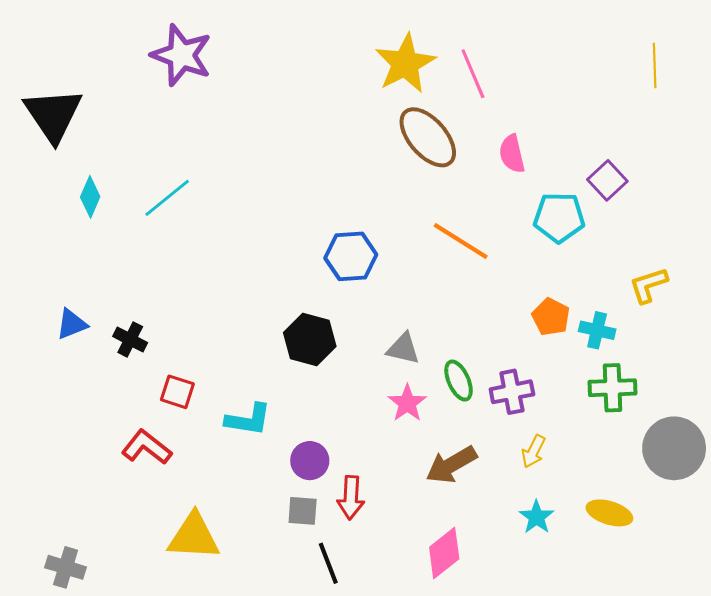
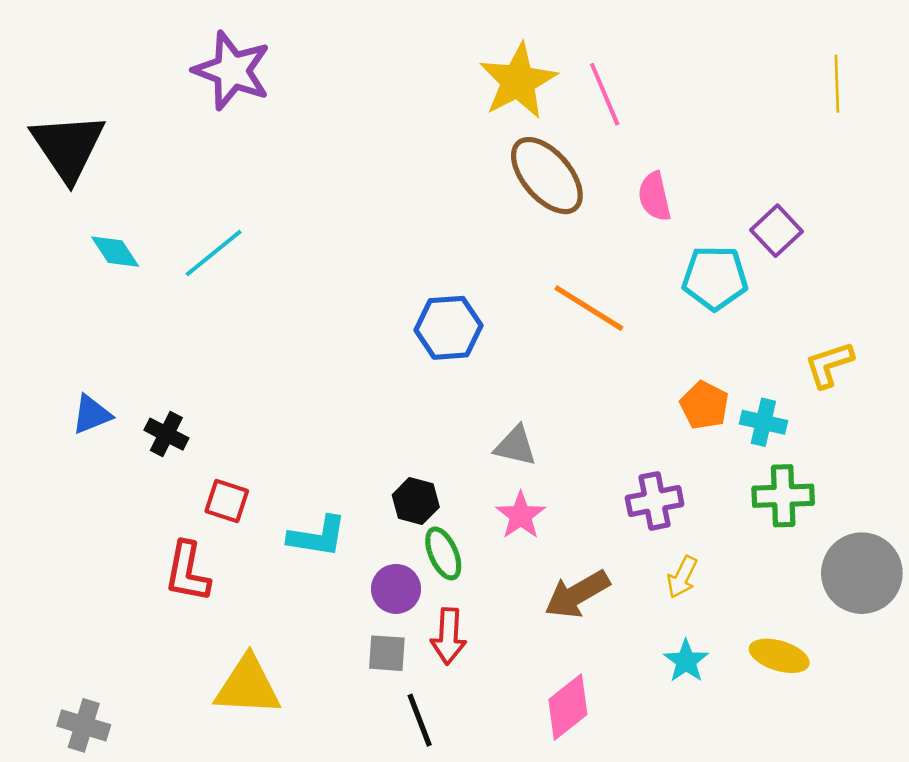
cyan diamond: (90, 197) -> (115, 252), turned -57
black hexagon: (310, 339) -> (416, 501), moved, size x0.7
green ellipse: (459, 381) -> (443, 553), moved
red L-shape: (147, 447) -> (187, 572), turned -117

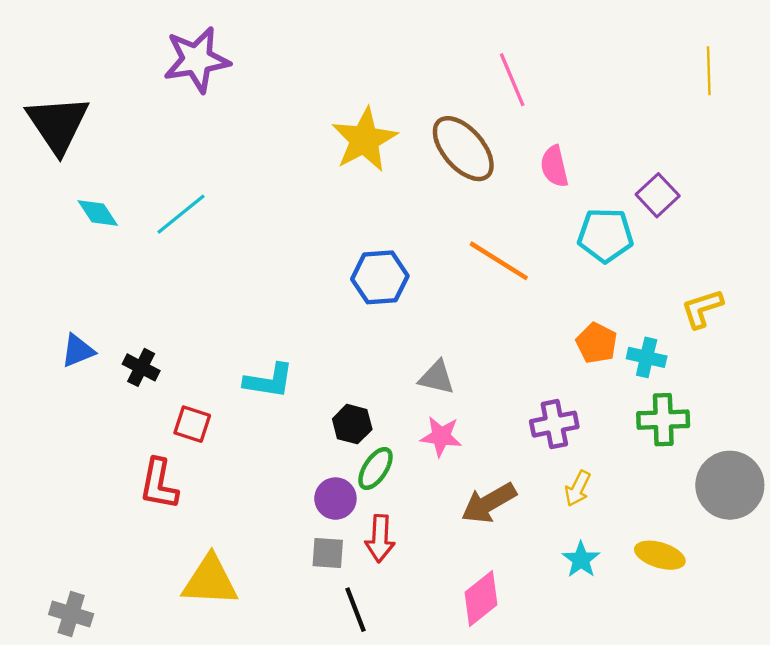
purple star: (232, 71) -> (197, 60), turned -30
yellow star: (518, 81) -> (364, 140), moved
pink star: (521, 515) -> (441, 436), turned -30
cyan L-shape: (317, 536) -> (269, 381), moved
green ellipse: (443, 553) -> (375, 469), turned 57

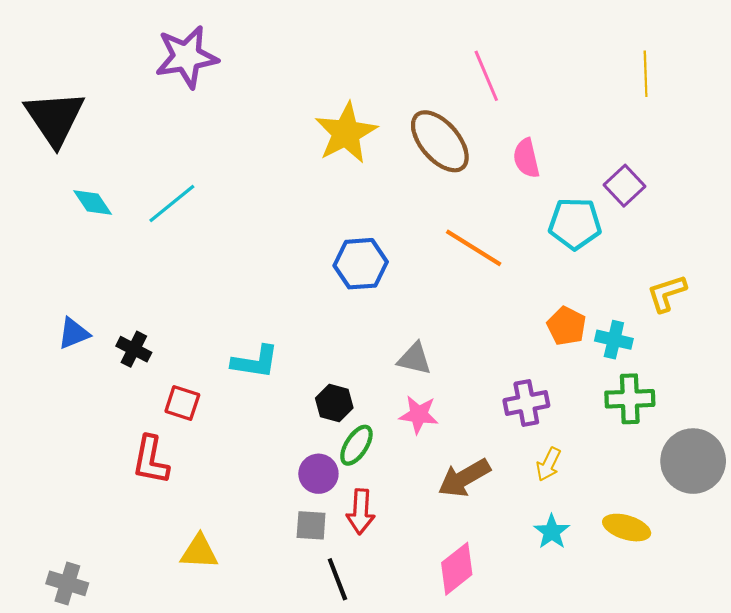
yellow line: (709, 71) -> (646, 74), moved
yellow triangle: (210, 581) -> (199, 552), size x0.7

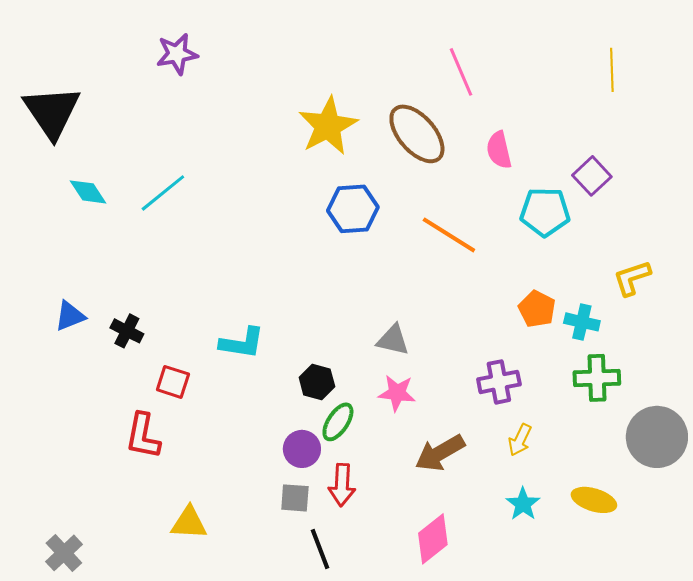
purple star: (187, 57) -> (177, 54), size x0.7
blue hexagon: (361, 264) -> (353, 209), moved
gray cross: (67, 583) -> (64, 553), turned 30

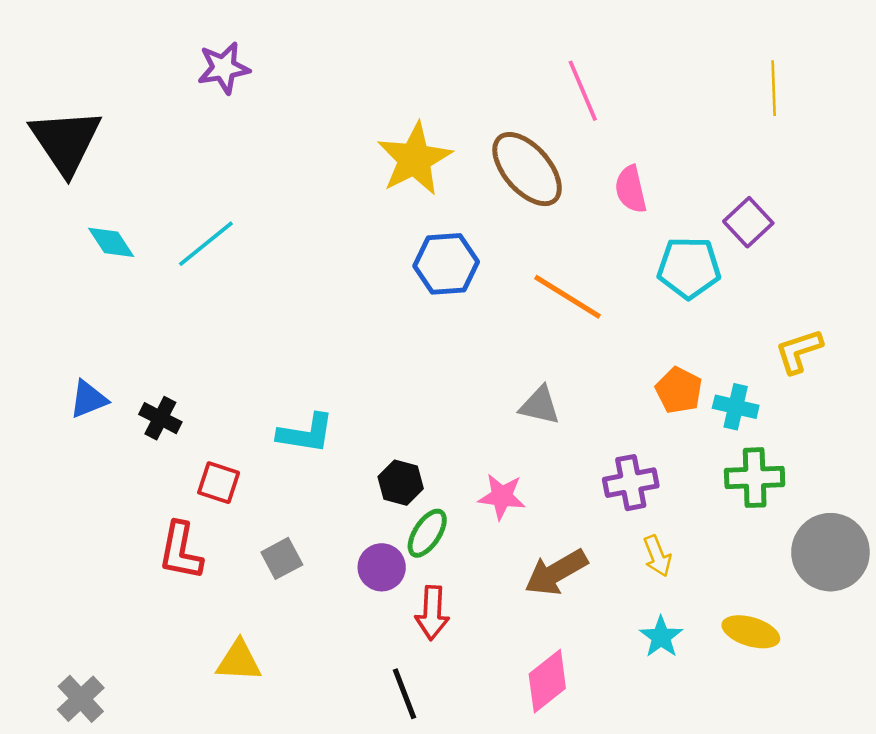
gray triangle: (393, 340) -> (540, 405), moved
yellow arrow: (520, 440) -> (657, 556), turned -48
gray square: (295, 498) -> (282, 558), moved, turned -32

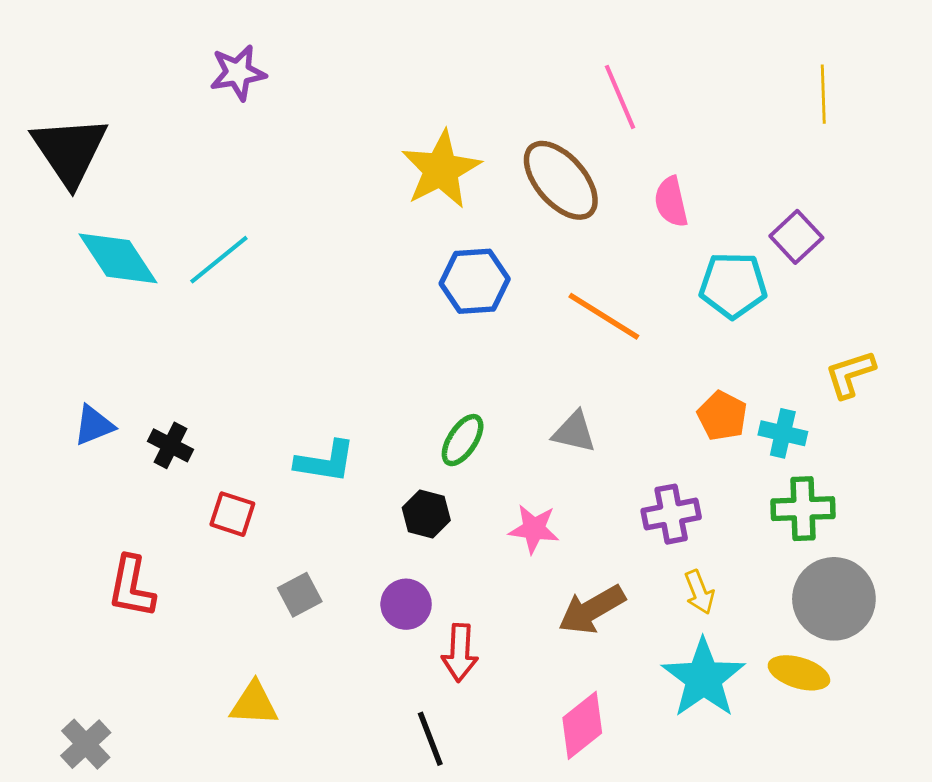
cyan diamond: (111, 242) -> (118, 258), size x1.6
green ellipse: (427, 533) -> (463, 440), moved
red L-shape: (181, 551) -> (131, 587), moved
gray circle: (830, 552) -> (834, 599), moved
cyan star: (661, 637) -> (703, 678), size x1.8

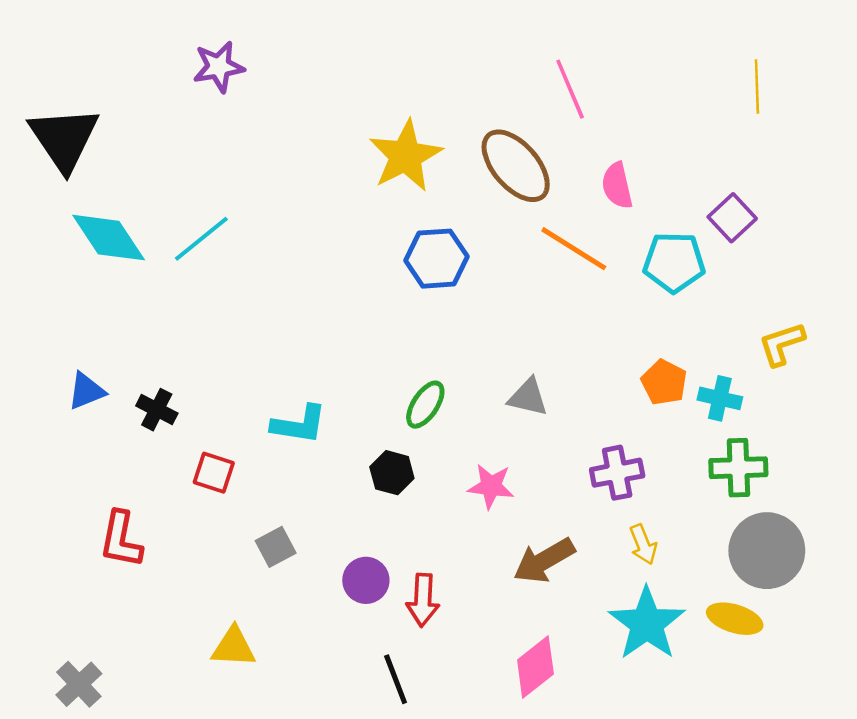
orange line: (604, 316) -> (574, 249), moved
purple circle: (406, 604) -> (366, 580), moved

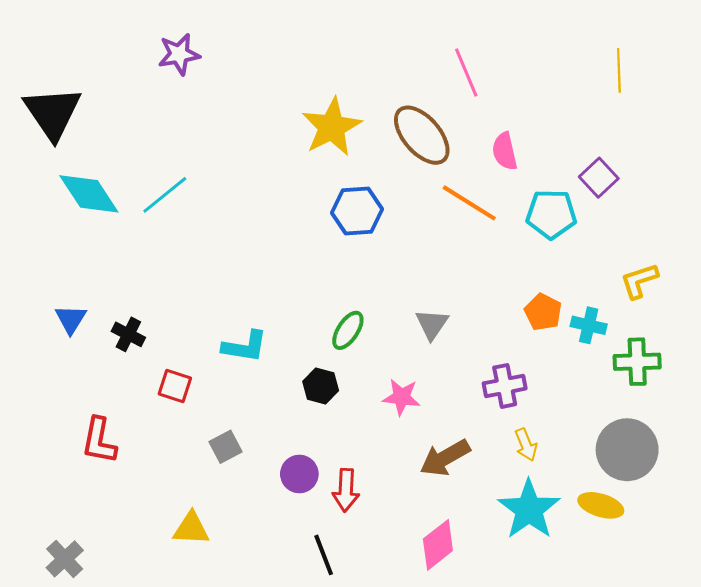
blue triangle: (86, 391) -> (71, 319), turned -36
gray triangle: (528, 397) -> (432, 324), turned 51
green cross: (738, 468) -> (637, 362), moved

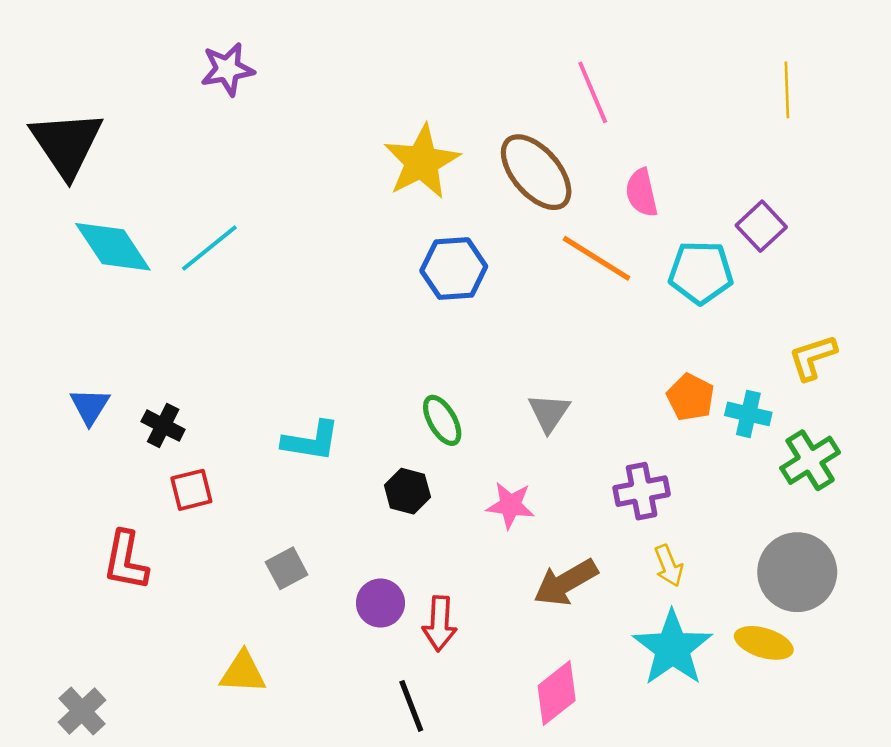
green ellipse: (348, 330) -> (442, 420), turned -63
green cross: (637, 362) -> (810, 460), turned -30
red square: (175, 386) -> (191, 490), moved, turned -32

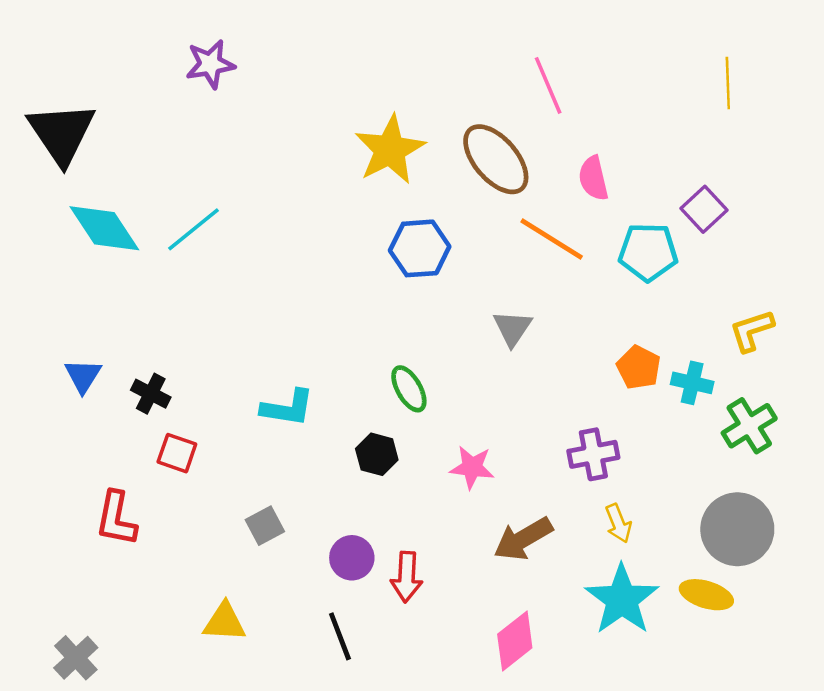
gray triangle: (549, 413) -> (512, 328), moved
red square: (191, 490) -> (177, 453), turned 33
black line: (411, 706) -> (340, 636), moved

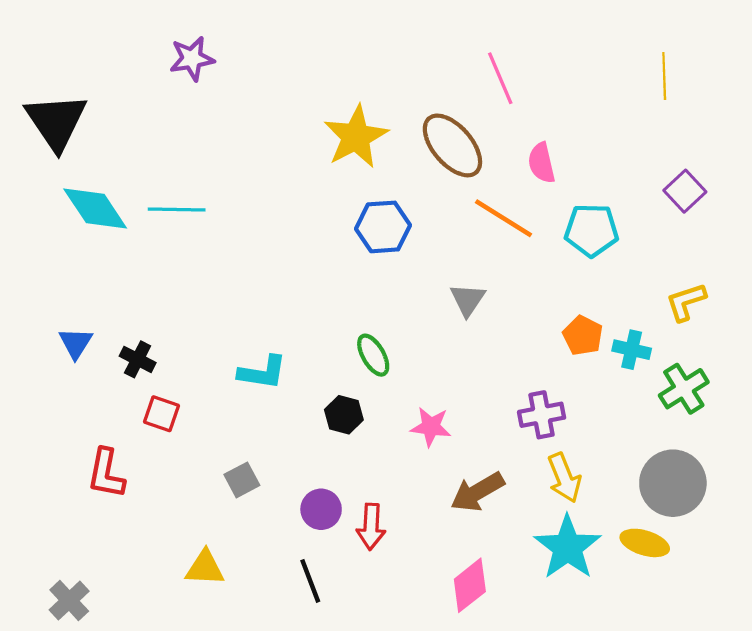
purple square: (704, 209) -> (685, 191), moved
cyan line: (194, 229) -> (177, 210), turned 40
yellow arrow: (618, 523) -> (564, 478), size x1.4

